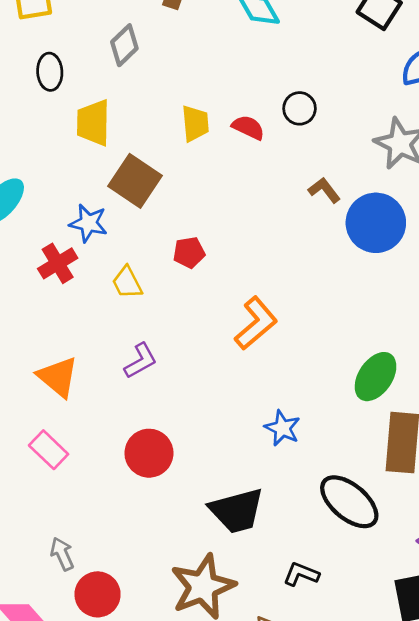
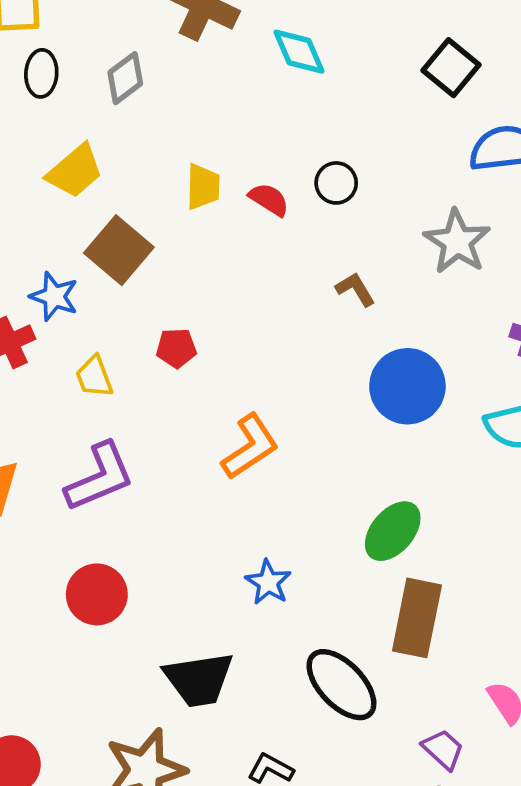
black ellipse: (50, 72) -> (41, 73), moved
yellow trapezoid: (93, 123) -> (75, 171), turned -138
blue circle: (376, 223) -> (407, 386), moved
purple L-shape: (141, 361) -> (100, 477), size x1.6

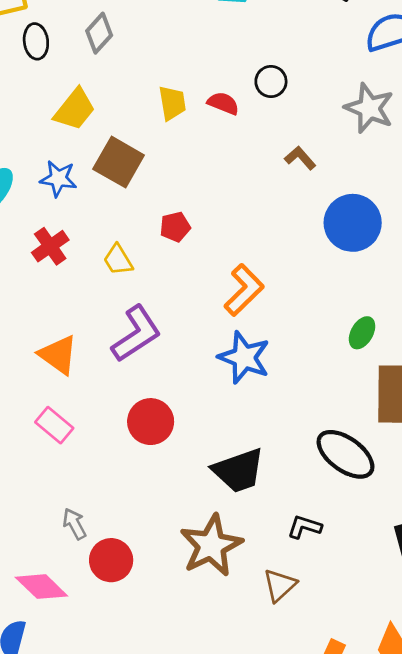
blue star: (54, 296) -> (58, 179), moved
green ellipse: (393, 531) -> (362, 333), size x0.7
blue star: (268, 582) -> (244, 357), moved, size x1.5

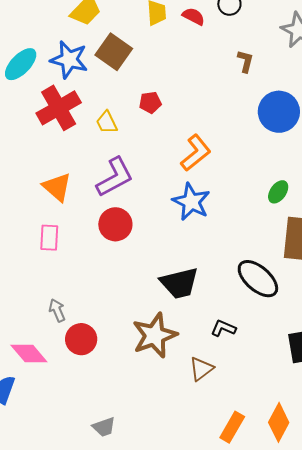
brown L-shape: (300, 158) -> (245, 61), turned 50
blue star: (58, 179) -> (69, 60), size x1.4
red cross: (50, 246) -> (59, 108), size x1.6
red circle: (151, 422) -> (115, 224), moved
pink rectangle: (54, 425) -> (49, 238), turned 48

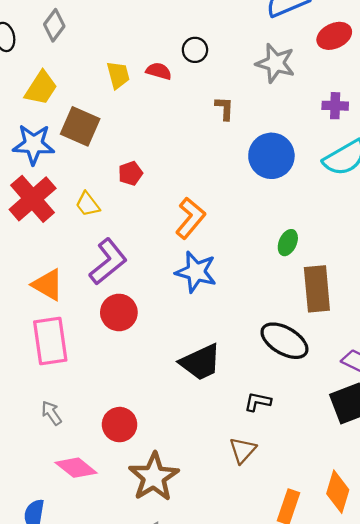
pink rectangle: (49, 238) -> (50, 341), size x1.6
gray arrow: (57, 310) -> (51, 413), moved
brown star: (155, 335) -> (154, 477), moved
red circle: (81, 339) -> (120, 425), moved
pink diamond: (29, 353) -> (76, 468), moved

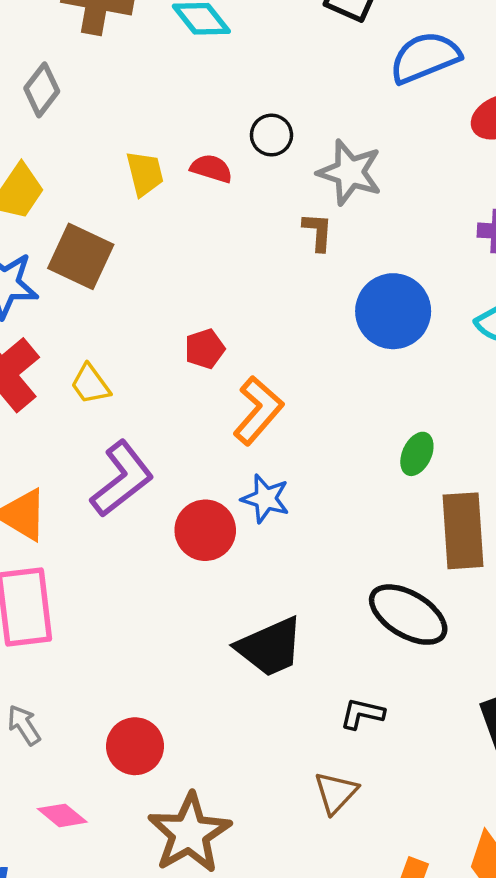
gray star: (275, 63) -> (350, 172), moved
red pentagon: (130, 173) -> (205, 349), moved
blue star: (196, 272) -> (265, 499), size x0.7
red circle: (119, 312) -> (205, 530), moved
pink diamond: (76, 468) -> (62, 815), size x0.7

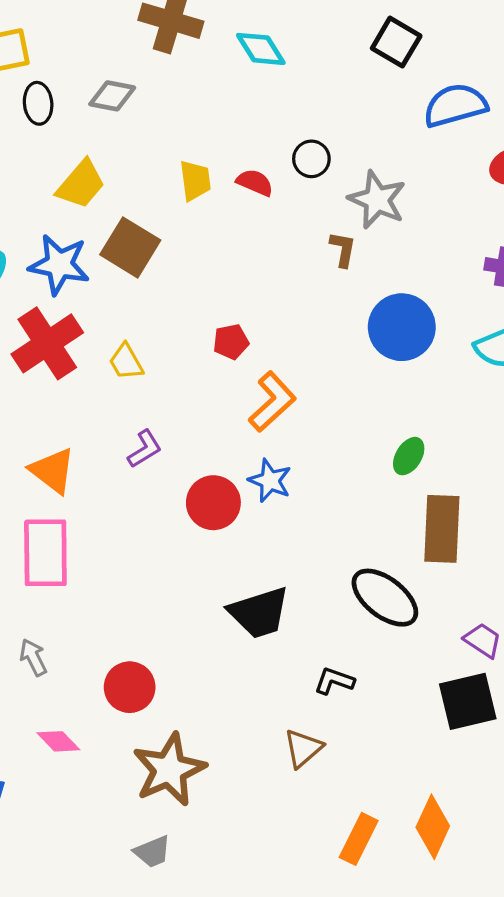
gray diamond: (42, 90) -> (112, 96), turned 57
purple L-shape: (122, 479) -> (145, 449), size x0.6

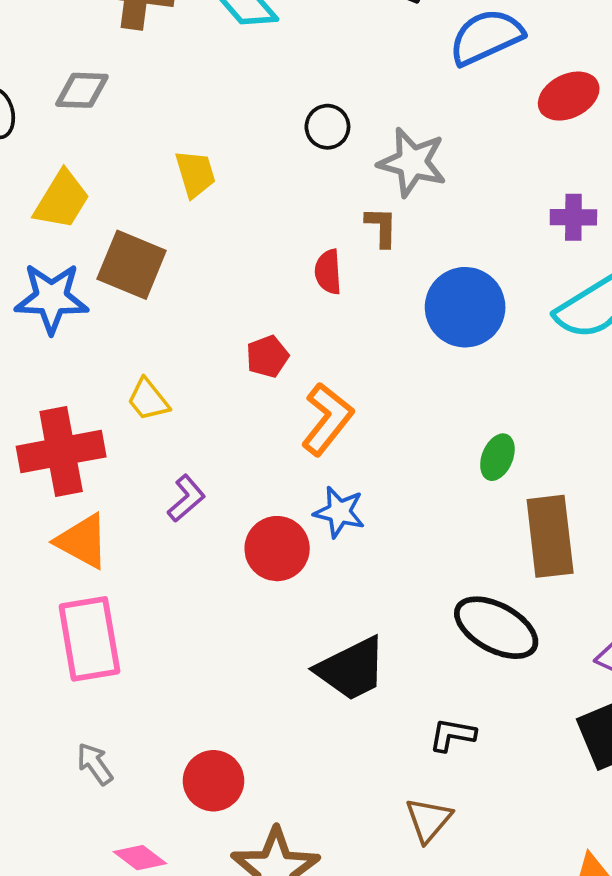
red semicircle: (255, 183) -> (328, 272), moved, turned -108
red cross: (47, 343) -> (61, 452), moved, turned 32

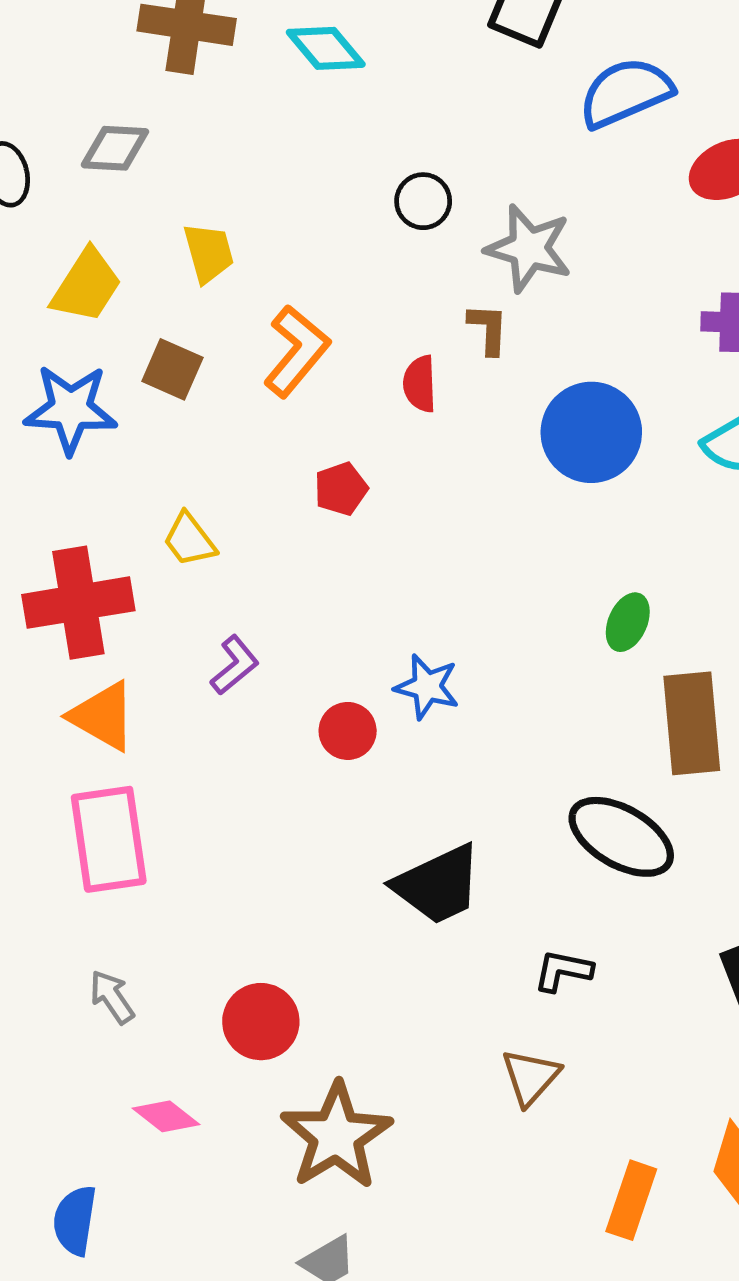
yellow trapezoid: (195, 174) -> (209, 253), moved
brown square: (132, 265) -> (172, 369), size x0.7
orange L-shape: (327, 419) -> (296, 351), moved
red circle: (277, 549) -> (348, 731), size x0.7

